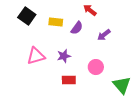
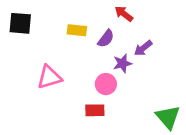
black square: (27, 16) -> (20, 23), moved, turned -30
purple star: (64, 56) -> (122, 63), moved
pink circle: (96, 67) -> (106, 84), moved

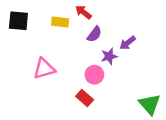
red arrow: (124, 14) -> (83, 12), moved
yellow rectangle: (77, 30) -> (60, 22), moved
red rectangle: (95, 110) -> (85, 98), turned 42

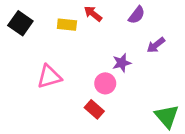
black square: (18, 21) -> (20, 23), turned 30
purple semicircle: (94, 34) -> (137, 15), moved
purple arrow: (128, 43) -> (156, 45), moved

